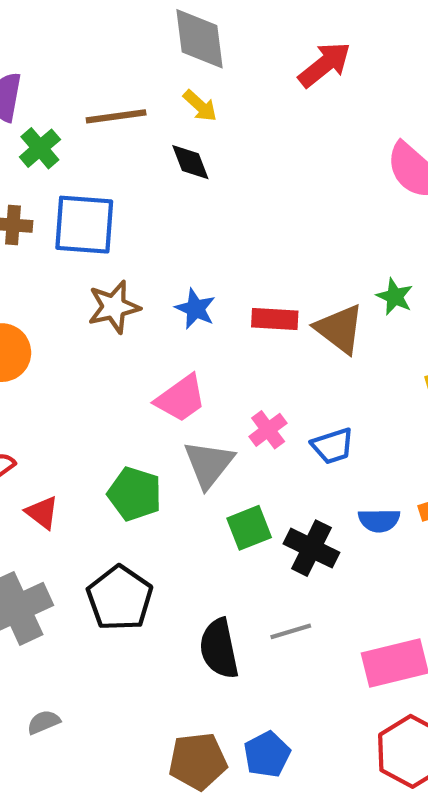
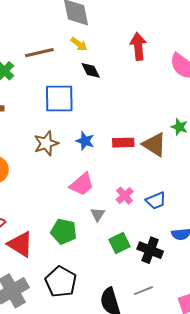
red arrow: (325, 65) -> (138, 46), moved, turned -52
black diamond: (190, 162) -> (91, 70), moved
blue square: (84, 225) -> (59, 98), moved
gray triangle: (209, 464) -> (98, 214), size x0.6
red triangle: (42, 513) -> (20, 244), size x1.6

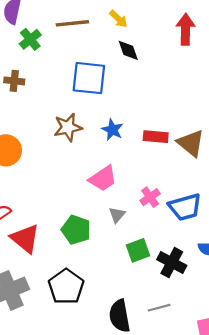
blue trapezoid: (156, 201) -> (185, 207), size x1.4

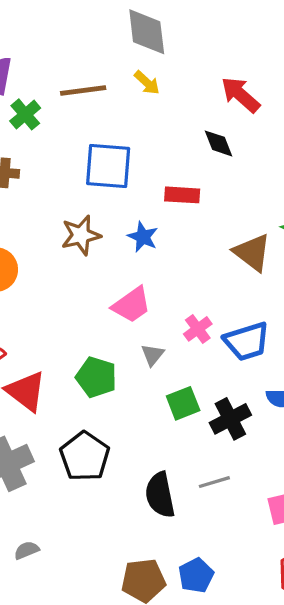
red arrow: (186, 29) -> (240, 95), turned -48
black diamond: (128, 50) -> (218, 143), moved
red rectangle: (156, 137) -> (182, 195), moved
black cross: (172, 263) -> (230, 419), turned 36

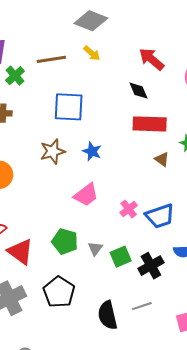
gray diamond: (147, 32) -> (91, 21), turned -60
red rectangle: (182, 195) -> (150, 124), moved, size x1.5
brown triangle: (252, 252) -> (162, 159), size x0.6
gray triangle: (153, 355) -> (95, 248), moved

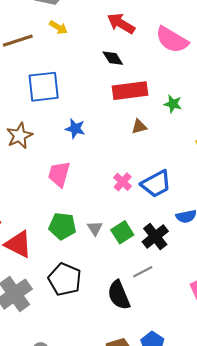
brown star: (53, 151) -> (20, 136), moved
brown triangle: (162, 159) -> (139, 127), moved, turned -42
pink trapezoid: (86, 195) -> (59, 174), moved, turned 152
gray line: (142, 306) -> (143, 272), moved

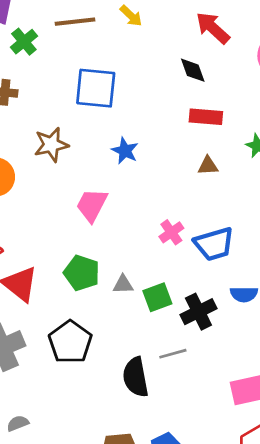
red rectangle: (130, 91) -> (206, 117), size x0.7
gray triangle: (95, 228) -> (123, 284), turned 49

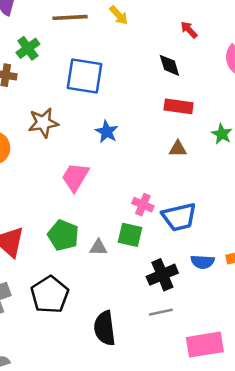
red arrow: (213, 28) -> (189, 30), size x0.6
green cross: (24, 42) -> (28, 48), moved
pink cross: (171, 232) -> (143, 205), turned -35
green square: (157, 297) -> (130, 235), moved, turned 30
gray line: (173, 354) -> (161, 312), moved

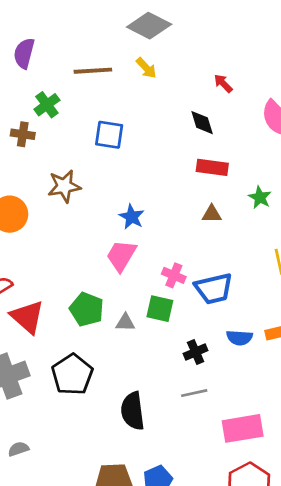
blue square: (85, 76) -> (109, 135), size x0.7
blue star: (107, 132) -> (132, 217), moved
pink trapezoid: (75, 177) -> (121, 256), moved
black cross: (162, 275) -> (196, 352), size x0.7

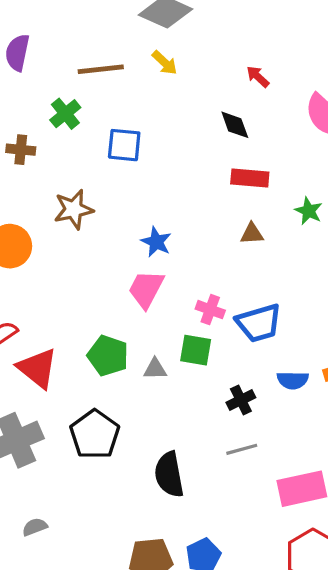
green cross: (47, 105) -> (65, 114), moved

